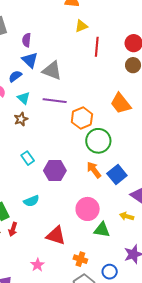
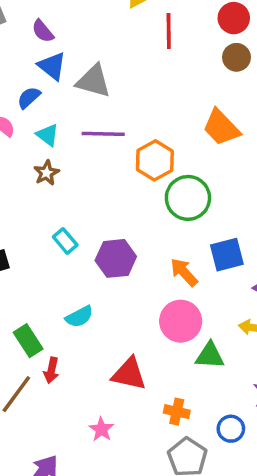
purple semicircle: (27, 40) -> (43, 31), turned -40
orange arrow: (94, 170) -> (184, 272), moved
blue square: (117, 174) -> (227, 255), turned 30

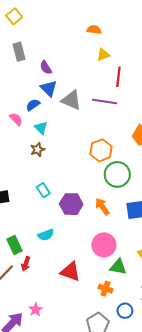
purple line: (103, 134) -> (105, 102), moved
orange arrow: (184, 272) -> (102, 206), moved
orange cross: (177, 412) -> (105, 289), moved
pink star: (101, 429) -> (36, 310), moved

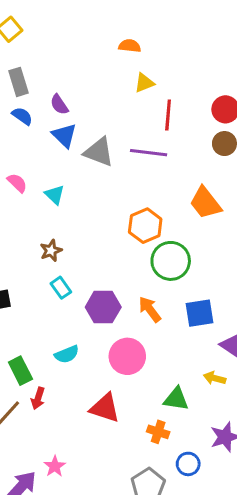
blue semicircle: (33, 105) -> (22, 116), moved, turned 72
brown star: (38, 150) -> (51, 251), moved
pink circle: (104, 245) -> (127, 356), moved

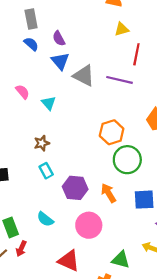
cyan semicircle: (67, 354) -> (45, 219), turned 54

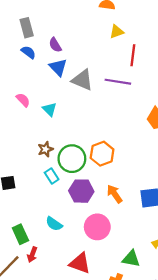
orange hexagon: (112, 132) -> (102, 154), moved
green circle: (127, 160) -> (72, 159), moved

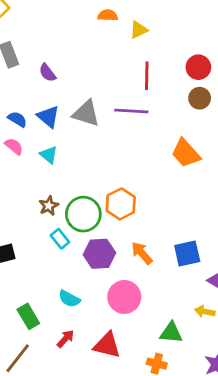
yellow triangle: (117, 32) -> (139, 30), moved
blue semicircle: (28, 52) -> (17, 119), moved
blue triangle: (58, 67) -> (48, 117), moved
red arrow: (32, 255) -> (66, 339), moved, turned -152

